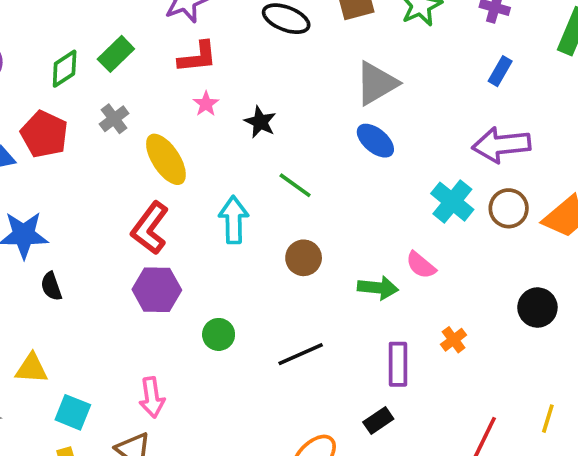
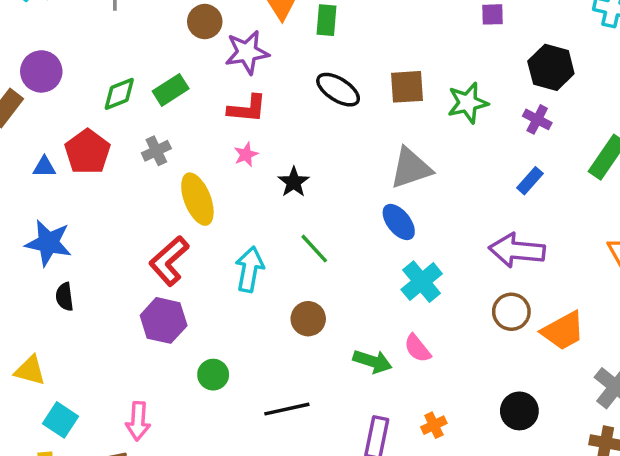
cyan cross: (452, 202) -> (422, 282), moved

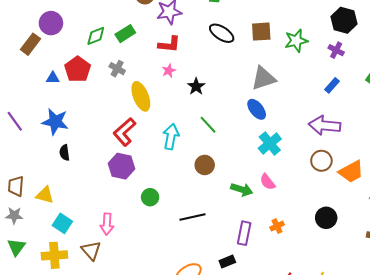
gray cross: (156, 151) -> (117, 69), turned -35

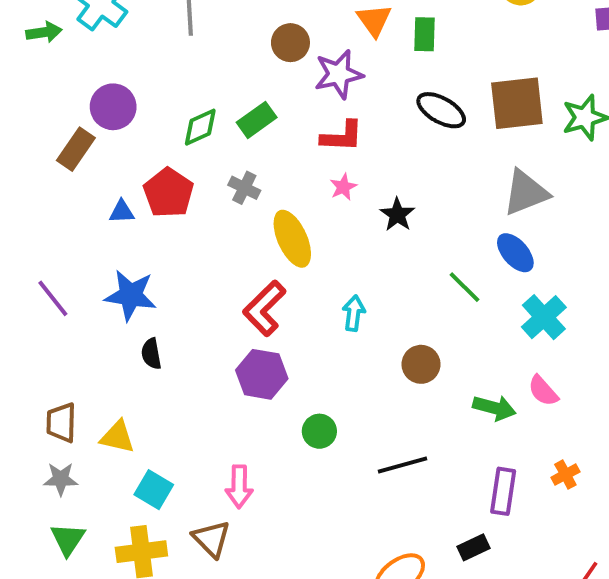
brown square: (261, 32) -> (517, 103), size x1.4
green line: (208, 125) -> (465, 287), moved
cyan arrow: (171, 137) -> (354, 313), size x0.7

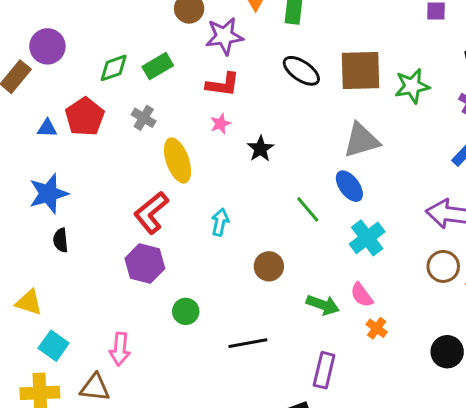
blue star: (131, 295) -> (48, 194), turned -30
orange cross: (565, 475) -> (377, 328), moved, turned -30
brown triangle: (211, 539) -> (95, 388), turned -44

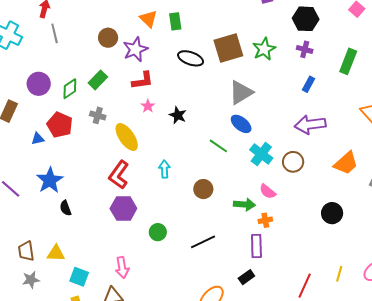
purple circle: (47, 46) -> (39, 84), moved
brown circle: (443, 266) -> (293, 162), moved
orange cross: (377, 328) -> (265, 220), moved, turned -32

